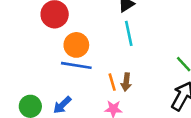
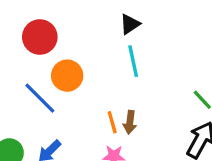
blue line: (76, 65) -> (40, 98), moved, turned 36

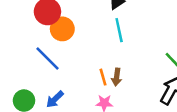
orange circle: (67, 76) -> (62, 29), moved

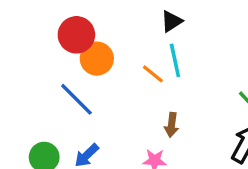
orange line: (103, 77) -> (153, 74), moved, turned -35

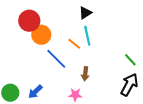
blue line: (76, 99) -> (56, 59), moved

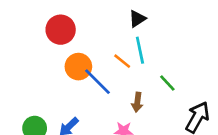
orange circle: (41, 35) -> (78, 67), moved
green line: (130, 60) -> (167, 83), moved

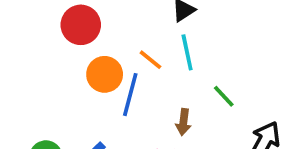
orange line: (122, 61) -> (150, 60), moved
blue line: (98, 82) -> (130, 95), turned 60

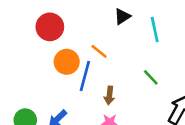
cyan line: (187, 52) -> (155, 29), moved
brown arrow: (183, 122) -> (109, 95), moved

